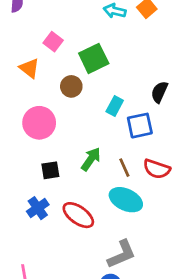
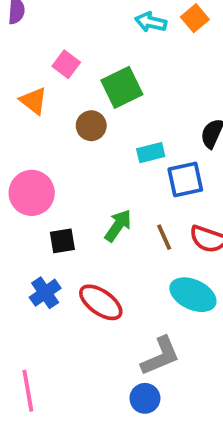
cyan rectangle: (115, 106) -> (151, 153), turned 48
pink circle: (39, 123) -> (32, 193), moved
cyan ellipse: (126, 200) -> (193, 295), moved

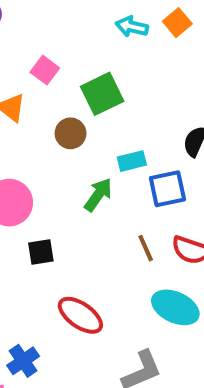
green arrow: (118, 226) -> (98, 195), moved
blue cross: (45, 293) -> (23, 361), moved

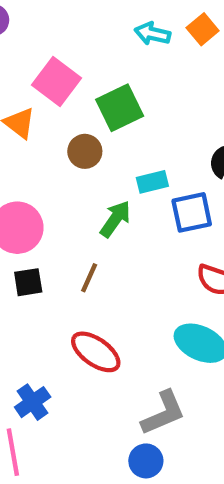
pink square: (45, 70) -> (56, 82), size x1.5
brown line: (146, 248) -> (89, 278), moved, turned 48
black square: (41, 252) -> (28, 282), moved

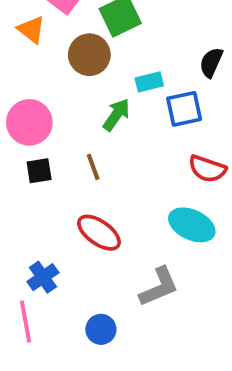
brown circle: (85, 151) -> (89, 55), size x1.4
brown line: (89, 278) -> (93, 167), turned -44
blue circle: (146, 461) -> (101, 329), moved

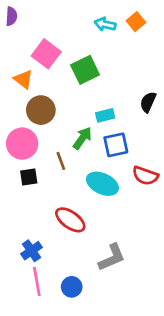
brown circle: (89, 55) -> (41, 110), moved
blue square: (184, 109) -> (116, 145), moved
brown line: (93, 167) -> (61, 161), moved
cyan ellipse: (192, 225) -> (102, 184), moved
pink line: (25, 322) -> (37, 281), moved

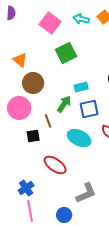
pink square: (46, 54) -> (50, 23), moved
black square: (29, 177) -> (33, 136), moved
blue circle: (72, 287) -> (64, 215), moved

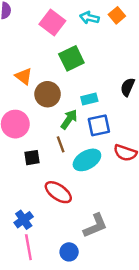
orange triangle: (20, 60) -> (24, 76), moved
brown circle: (33, 83) -> (48, 94), moved
brown line: (48, 121) -> (61, 144), moved
cyan ellipse: (79, 138) -> (87, 160), turned -55

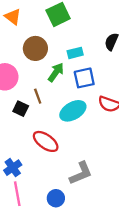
orange triangle: (24, 76) -> (13, 17), moved
brown line: (61, 144) -> (38, 96), moved
black square: (32, 158) -> (21, 109), turned 35

